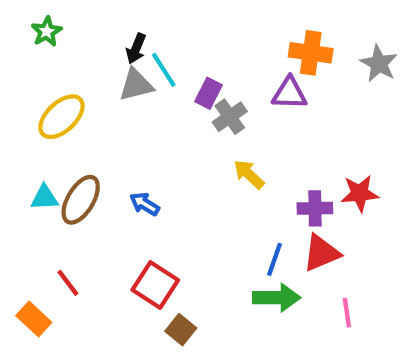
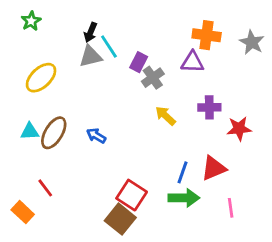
purple cross: (315, 208) -> (209, 107), moved
red square: (155, 285) -> (132, 195), moved
brown square: (181, 330) -> (120, 219), size x1.5

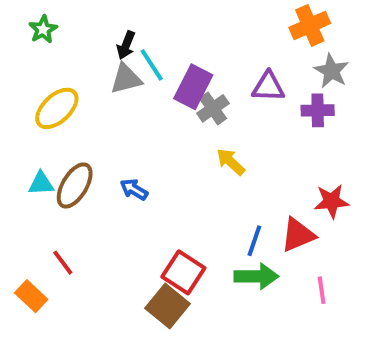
orange cross: (207, 35) -> (310, 25), moved, turned -32
gray star: (252, 42) -> (331, 71), moved
purple rectangle: (139, 62) -> (193, 87), size x1.5
purple cross: (209, 107) -> (318, 110), moved
red star: (239, 129) -> (331, 201), moved

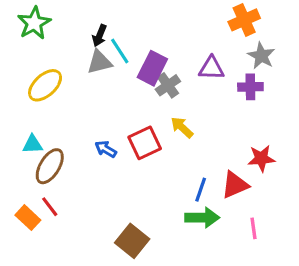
green star: (43, 29) -> (34, 23), size x1.5
brown ellipse: (75, 185) -> (50, 166), moved
red square: (183, 272) -> (145, 143), moved, turned 32
orange rectangle: (31, 296) -> (28, 218), moved

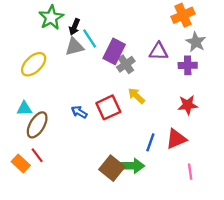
green star: (34, 23) -> (51, 18), moved
red star: (261, 158) -> (188, 105), moved
green arrow: (202, 218) -> (132, 166), moved
brown square: (132, 241) -> (112, 168), moved

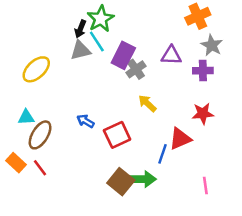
green star: (51, 18) -> (101, 19), moved
red square: (108, 107) -> (117, 135), moved
red triangle: (176, 139) -> (180, 139), moved
orange rectangle: (21, 163) -> (16, 163), moved

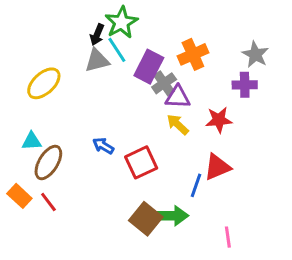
orange cross: (198, 16) -> (193, 54), moved
purple triangle: (171, 55) -> (178, 97), moved
red star: (203, 113) -> (219, 120), moved
pink line: (205, 185) -> (228, 237), moved

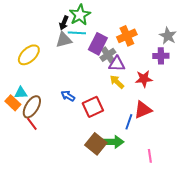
cyan line: (117, 50) -> (77, 33), turned -54
orange rectangle: (19, 196) -> (13, 103), moved
red line: (48, 202) -> (32, 124), moved

